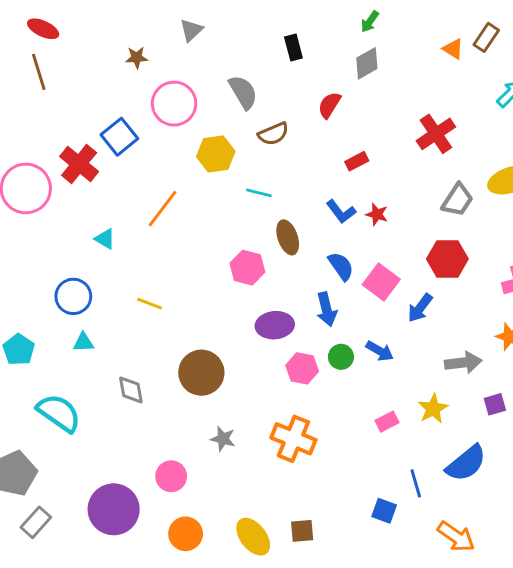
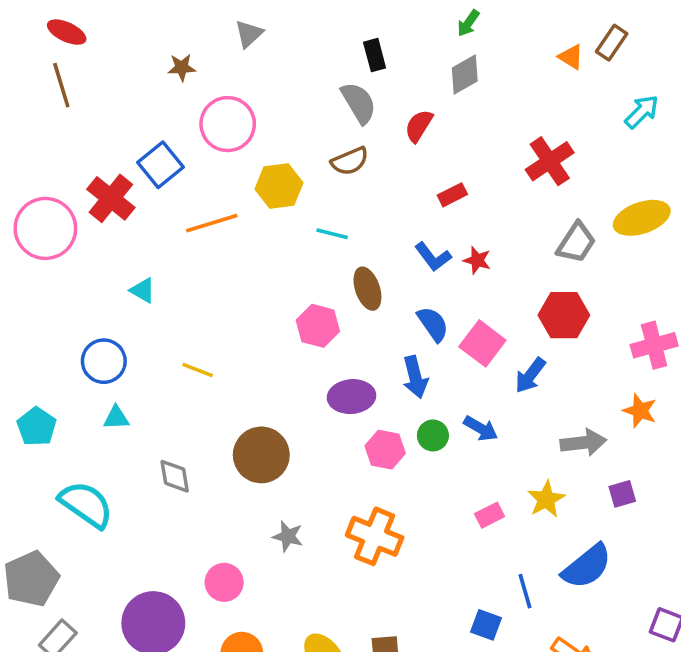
gray semicircle: (243, 92) -> (359, 103), moved
orange line: (163, 209) -> (212, 223), moved, turned 36

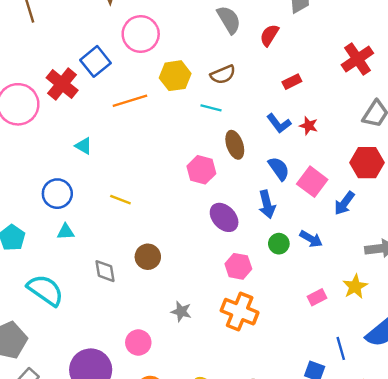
brown semicircle: (350, 161) -> (223, 74), moved
purple ellipse: (352, 397) -> (224, 217), turned 52
pink hexagon: (385, 450) -> (238, 266), moved
brown circle: (261, 455) -> (148, 257), moved, size x0.7

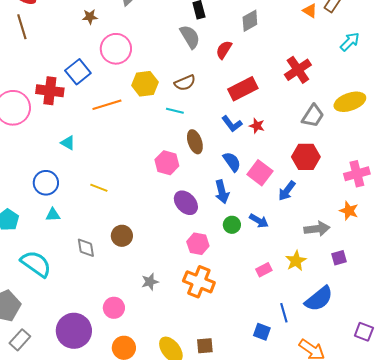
red rectangle: (292, 82) -> (243, 89), size x1.8
red cross: (62, 84) -> (50, 91), turned -32
gray star: (181, 312) -> (150, 282), turned -30

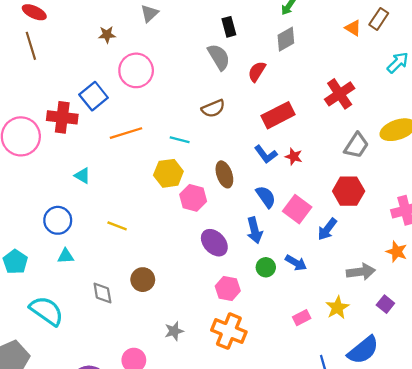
yellow hexagon: (145, 84) -> (168, 173), moved
cyan line: (175, 111) -> (180, 140), moved
purple square: (339, 258) -> (385, 304), turned -35

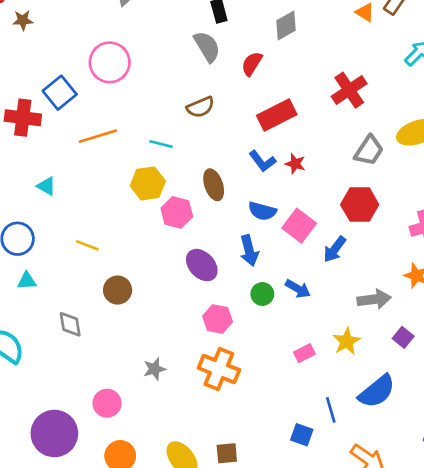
brown star: (107, 35) -> (23, 20), moved
blue semicircle: (266, 197) -> (262, 211), turned 140
brown circle: (143, 280) -> (118, 290), moved

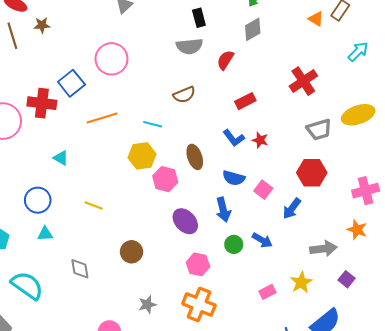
gray semicircle: (207, 47) -> (189, 46), turned 115
red rectangle: (277, 115) -> (245, 101), size x0.7
gray trapezoid: (369, 151) -> (319, 130), turned 40
pink square: (299, 226) -> (263, 190), size x0.7
brown circle: (118, 290) -> (132, 252), moved

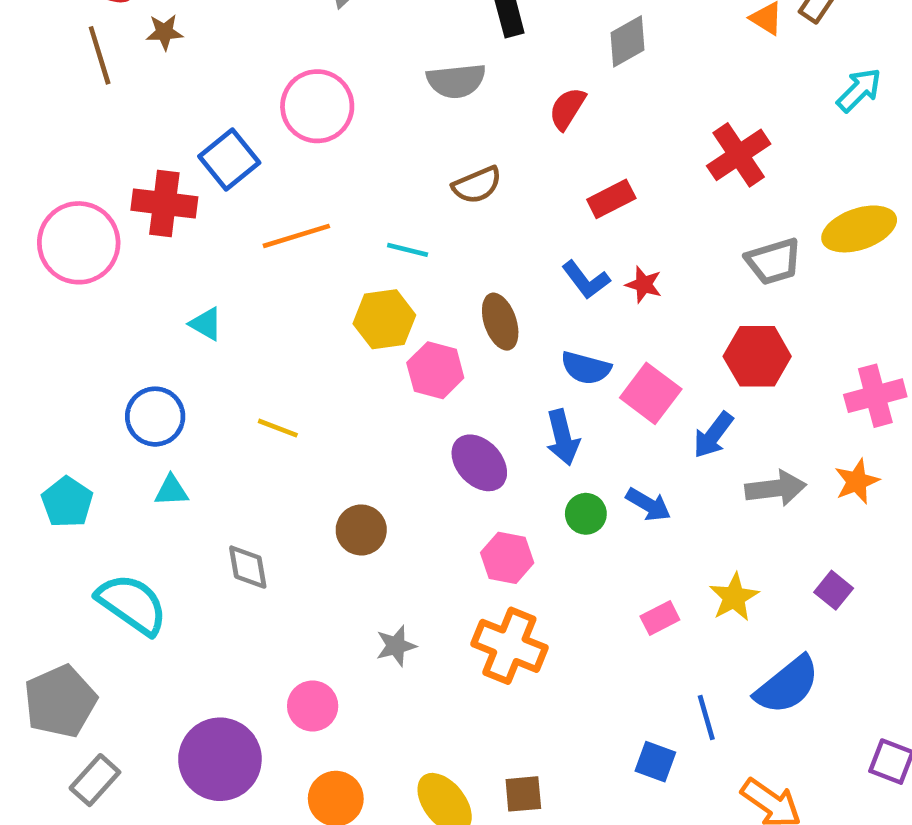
gray semicircle: (189, 46) -> (456, 81), moved
pink square: (263, 190) -> (651, 393), size x1.4
orange star: (357, 230) -> (857, 481), turned 30
gray arrow: (323, 249) -> (776, 488), moved

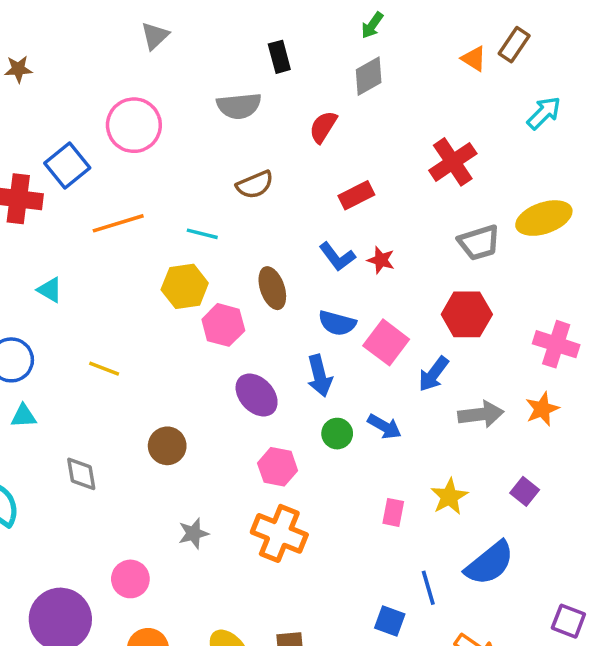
pink cross: (875, 396) -> (556, 344), turned 33
pink rectangle: (660, 618) -> (393, 512), turned -52

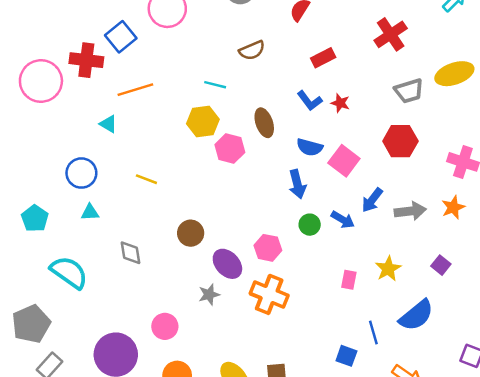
orange line: (118, 223) -> (135, 90), moved
blue arrow: (434, 374) -> (372, 200), moved
purple ellipse: (257, 395) -> (227, 264), moved

